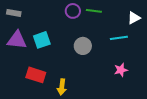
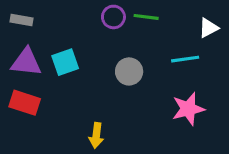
pink star: (121, 70) -> (188, 109), size x1.5
red rectangle: (36, 75) -> (25, 103), moved

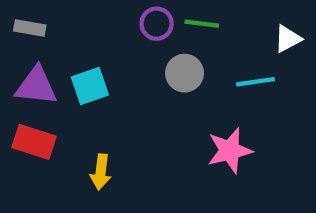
gray circle: (129, 71) -> (185, 73), moved
pink star: (188, 109) -> (230, 150), moved
yellow arrow: (96, 135) -> (101, 172), moved

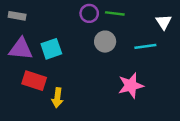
white triangle: (288, 39) -> (164, 22), turned -35
red rectangle: (34, 142) -> (34, 81), moved

